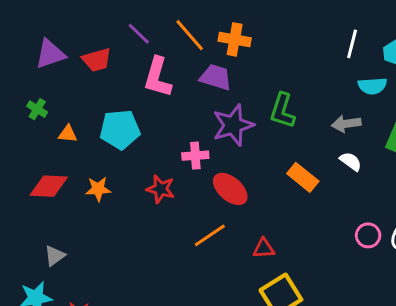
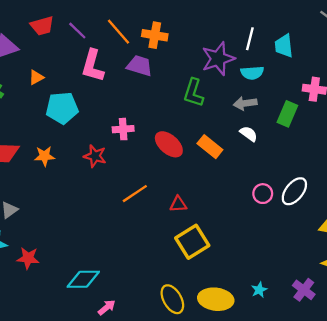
red trapezoid: (97, 60) -> (42, 26), moved
cyan semicircle: (372, 86) -> (252, 73), moved
purple star: (233, 125) -> (218, 59), moved
orange triangle: (68, 134) -> (36, 77), moved, turned -35
red ellipse: (230, 189) -> (169, 144), moved

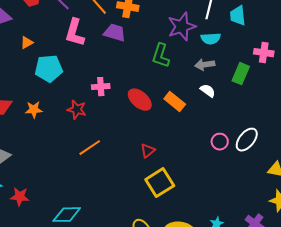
orange line: (135, 194) -> (90, 148), moved
red triangle: (178, 204) -> (148, 151), turned -35

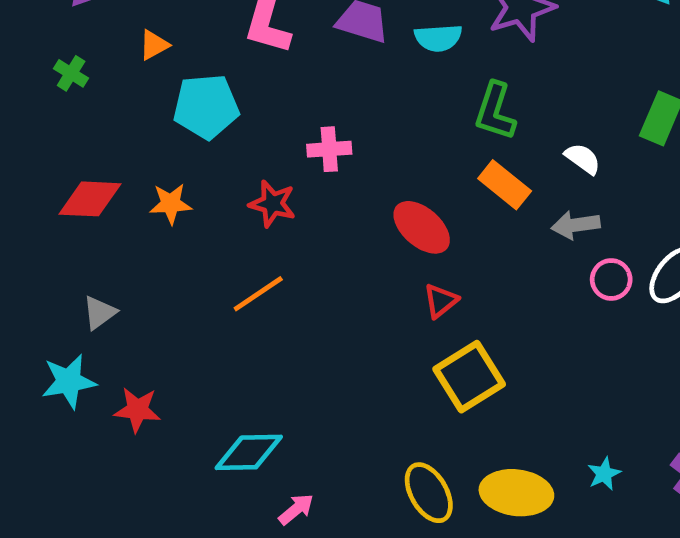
cyan semicircle: (211, 39) -> (438, 38), moved
green L-shape: (161, 56) -> (495, 111), moved
gray arrow: (205, 65) -> (576, 225), moved
red ellipse: (140, 100) -> (422, 227), moved
orange line: (90, 148) -> (258, 294), moved

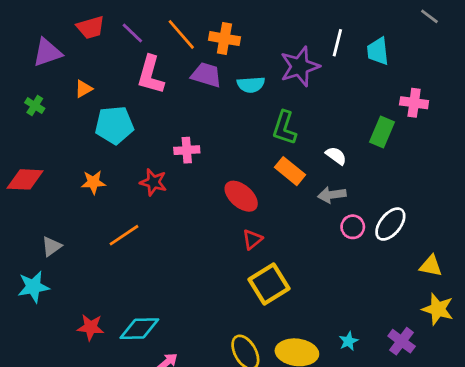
red diamond: (90, 199) -> (25, 179), moved
orange line: (258, 294) -> (124, 235), moved
red star: (137, 410) -> (91, 327), moved

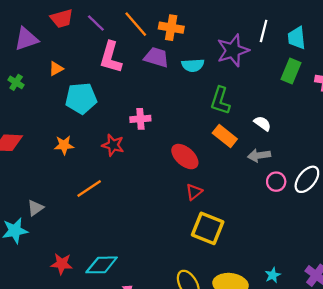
green rectangle: (382, 132) -> (291, 71), moved
gray triangle: (52, 246) -> (35, 208), moved
yellow square: (269, 284) -> (208, 228), turned -36

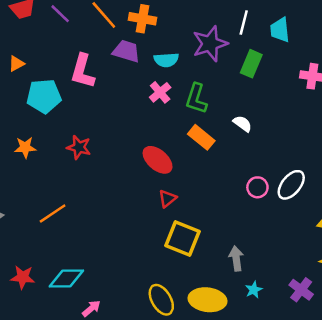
pink L-shape: (111, 57) -> (83, 71), moved
green rectangle: (291, 71) -> (251, 64), moved
pink cross: (140, 119) -> (160, 92), moved, turned -36
gray arrow: (259, 155) -> (236, 259), moved, turned 90
orange line: (89, 188) -> (53, 214), moved

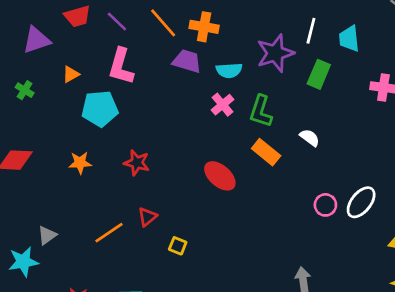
pink L-shape: (83, 71) -> (121, 66), moved
red triangle: (168, 199) -> (147, 217), moved
yellow square: (183, 239) -> (178, 246), moved, size x0.5

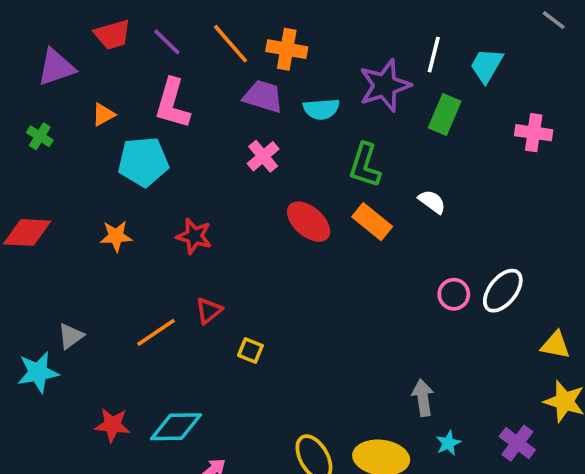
cyan trapezoid: (349, 39) -> (486, 65), turned 36
pink cross: (223, 105) -> (263, 156), moved
red ellipse: (220, 176) -> (309, 222), moved

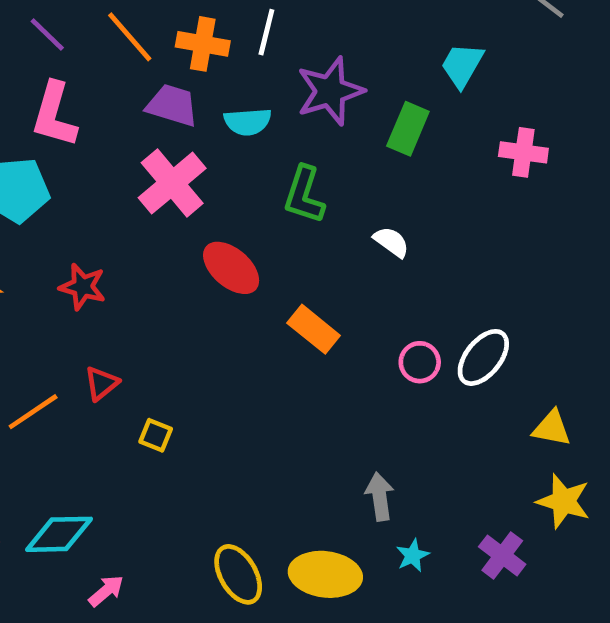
white line: (434, 55) -> (266, 32), moved
pink cross: (263, 156) -> (172, 183), size x1.6
orange rectangle: (372, 222) -> (314, 329), moved

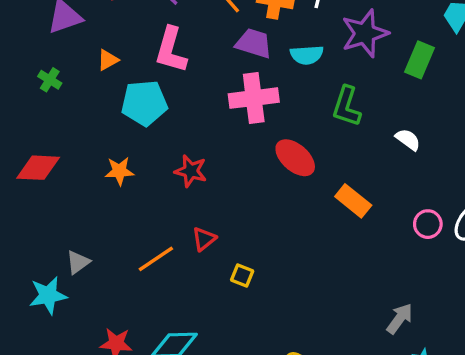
pink cross: (172, 183) -> (254, 98), turned 33
gray arrow: (380, 497) -> (400, 319), turned 44

